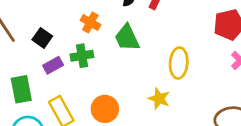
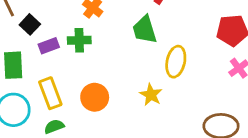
black square: (42, 38) -> (30, 24), moved
green trapezoid: (127, 38) -> (145, 30), moved

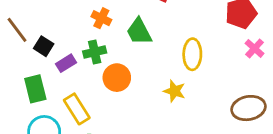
green trapezoid: (145, 30) -> (139, 32), moved
orange circle: (95, 97) -> (117, 78), moved

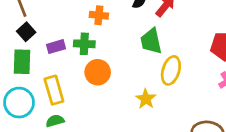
orange cross: (101, 18) -> (99, 15), turned -36
green trapezoid: (139, 32) -> (151, 41), moved
black square: (44, 46) -> (26, 32), moved

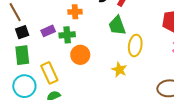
black square: (26, 32) -> (22, 32), turned 32
purple rectangle: (56, 47) -> (48, 31), moved

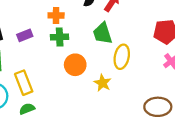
green cross: (67, 35) -> (60, 37), moved
orange circle: (80, 55) -> (75, 65), moved

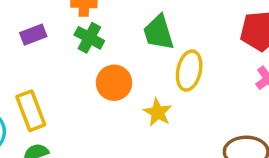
green cross: (60, 37) -> (89, 38), turned 30

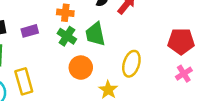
green trapezoid: (159, 33) -> (95, 34), moved

